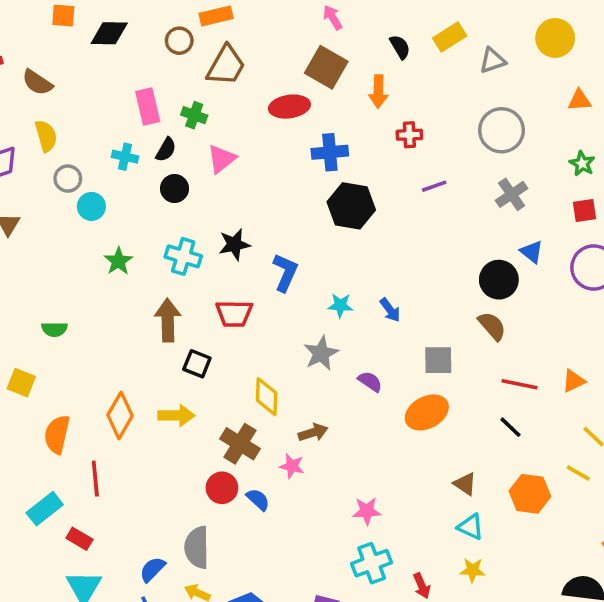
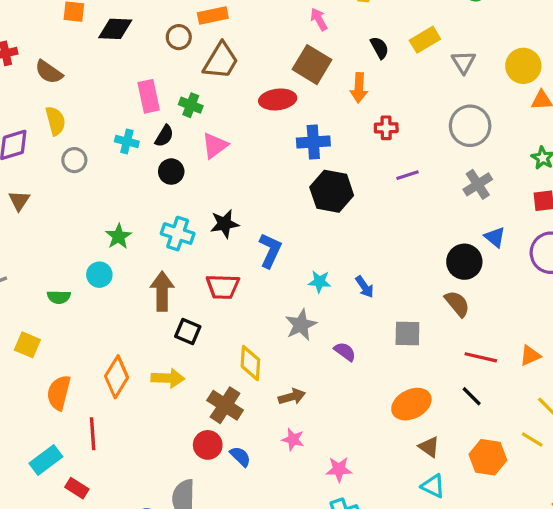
yellow circle: (555, 38) -> (523, 66), moved
gray triangle: (493, 61) -> (464, 62), turned -45
cyan circle: (91, 206) -> (99, 275), moved
orange ellipse: (427, 412) -> (411, 404), moved
pink star: (292, 466) -> (293, 439), moved

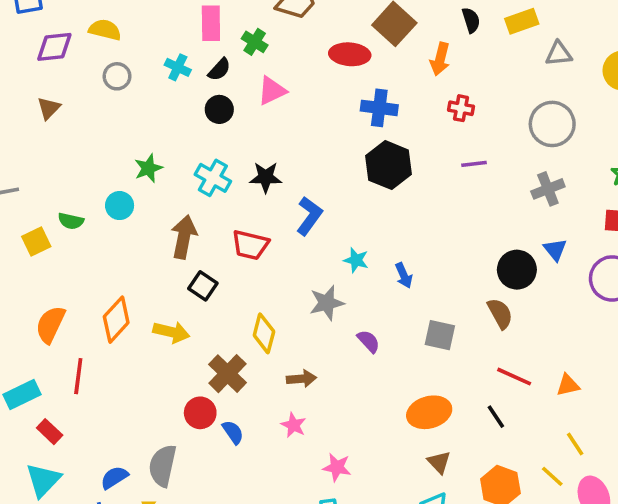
gray triangle: (464, 62) -> (559, 54), turned 45
yellow semicircle: (55, 121) -> (105, 30), turned -72
yellow square: (27, 345) -> (36, 241), moved, turned 30

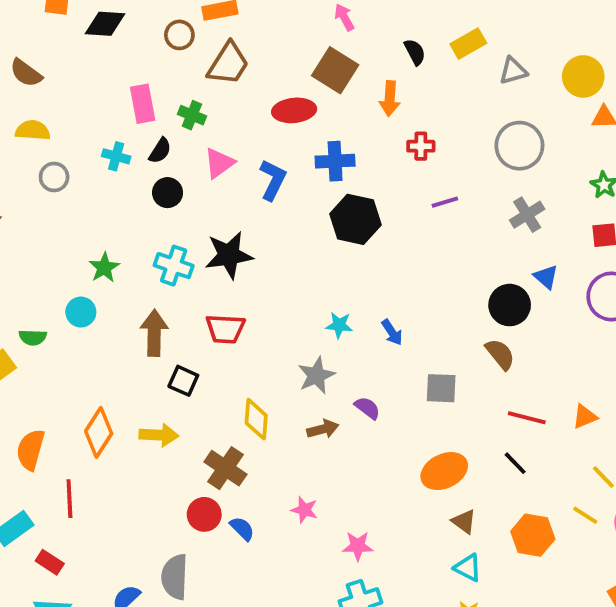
black star: (266, 177) -> (229, 255), size x1.4
blue L-shape: (309, 216) -> (273, 180), moved
brown arrow: (301, 379) -> (323, 429), moved

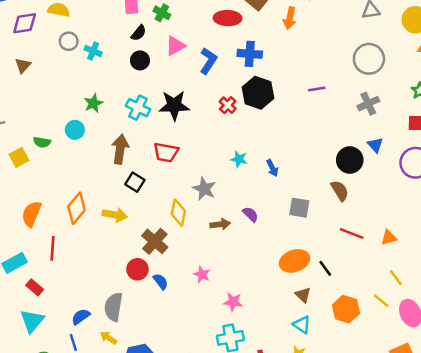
red cross: (421, 146) -> (228, 105), moved, turned 35
cyan cross: (116, 156) -> (93, 51), moved
gray star: (316, 375) -> (204, 189), moved, turned -30
black line: (515, 463) -> (325, 268), moved

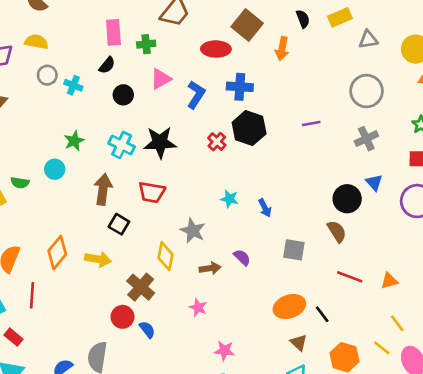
green cross: (162, 13) -> (146, 44), turned -35
black semicircle: (139, 33) -> (107, 65), moved
pink star: (202, 274) -> (198, 307), moved

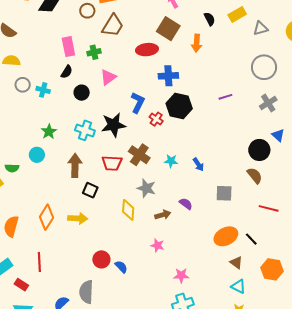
blue L-shape: (196, 95) -> (138, 103), moved
brown cross: (141, 287) -> (139, 155), moved
red line: (32, 295) -> (39, 262), moved

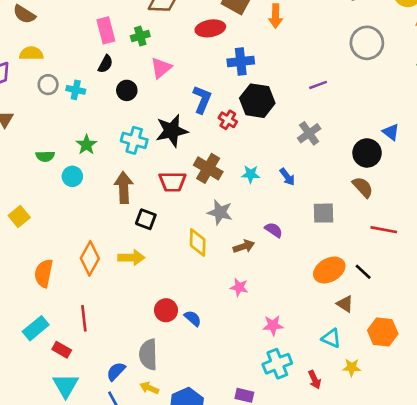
gray cross: (268, 103) -> (309, 133), moved
green semicircle: (12, 168) -> (45, 156), moved
orange hexagon: (272, 269) -> (383, 332), moved
cyan triangle: (238, 286) -> (331, 338), moved

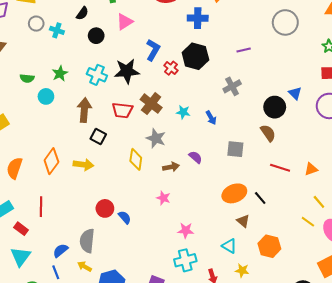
blue cross: (241, 61) -> (198, 18), moved

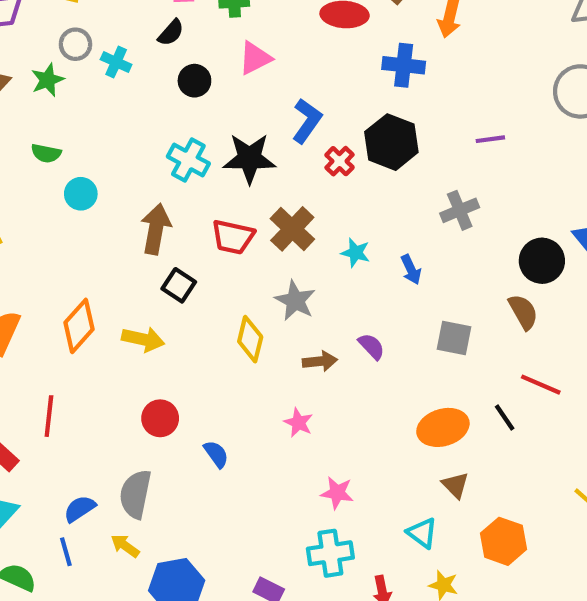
green star: (60, 74) -> (48, 80), moved
black line: (260, 198) -> (505, 418), moved
red circle: (105, 208) -> (160, 418), moved

